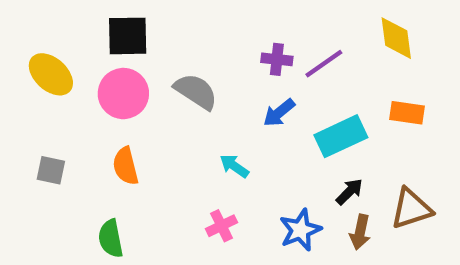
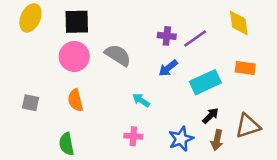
yellow ellipse: (51, 74) -> (30, 18), moved, turned 72
pink cross: (221, 226) -> (133, 136), turned 30

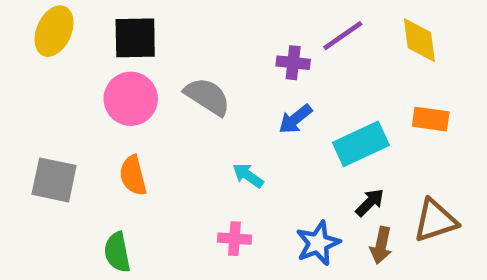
purple line: (195, 38) -> (343, 36), moved
gray square: (30, 103) -> (54, 180), size x1.5

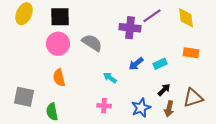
purple cross: (293, 63) -> (130, 28), size x1.5
blue arrow: (295, 119) -> (136, 64), moved
cyan rectangle: (361, 144) -> (160, 64), size x0.6
gray square: (54, 180) -> (24, 97), moved

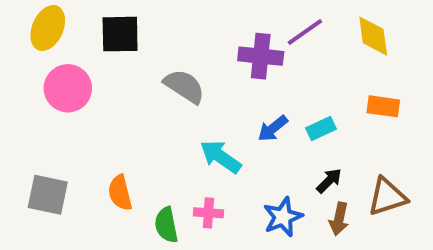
pink circle: (58, 44) -> (68, 88), moved
orange semicircle: (59, 78) -> (120, 193), moved
cyan arrow: (110, 78) -> (221, 157), size x1.5
green semicircle: (52, 112) -> (166, 225), moved

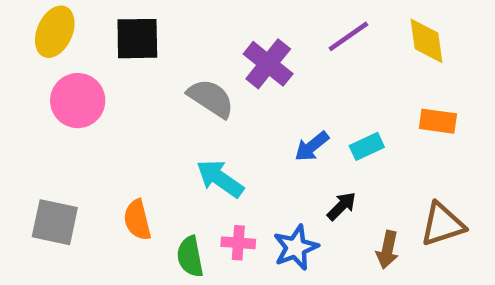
purple cross: (261, 56) -> (268, 64), moved, turned 33
cyan arrow: (221, 157) -> (220, 179), moved
black arrow: (329, 181) -> (342, 206), moved
blue star: (283, 217) -> (296, 247), moved

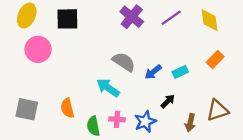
purple cross: (268, 64) -> (132, 17), moved
gray semicircle: (211, 98) -> (124, 62), moved
orange rectangle: (438, 121) -> (215, 60), turned -54

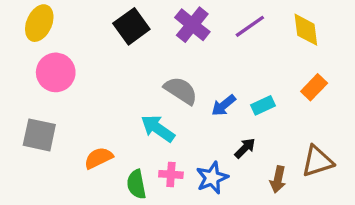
black square: (67, 19) -> (131, 26), moved, turned -35
orange semicircle: (67, 108) -> (99, 158), turned 78
gray square: (27, 109) -> (39, 135), moved

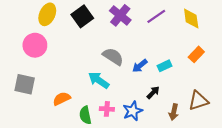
yellow ellipse: (39, 23) -> (47, 14), moved

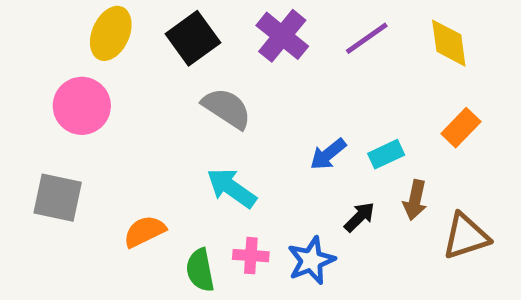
gray semicircle: (113, 57) -> (227, 108), moved
brown arrow: (174, 112) -> (415, 200), moved

